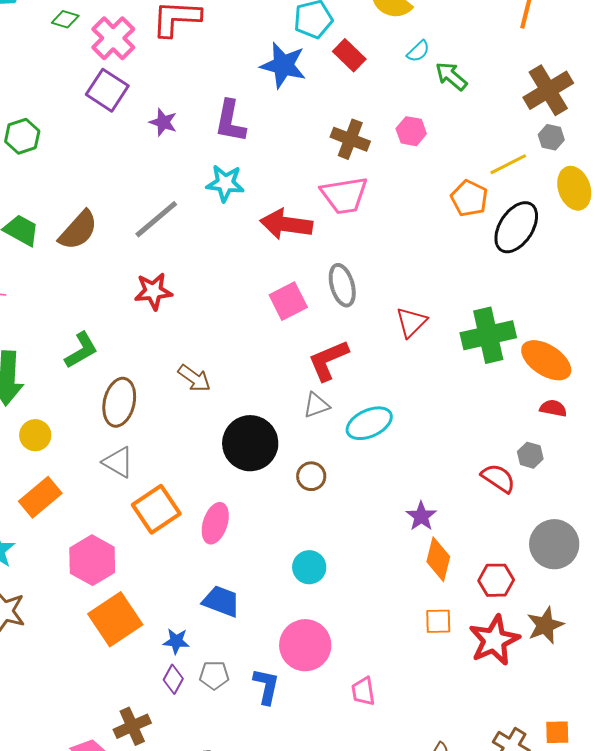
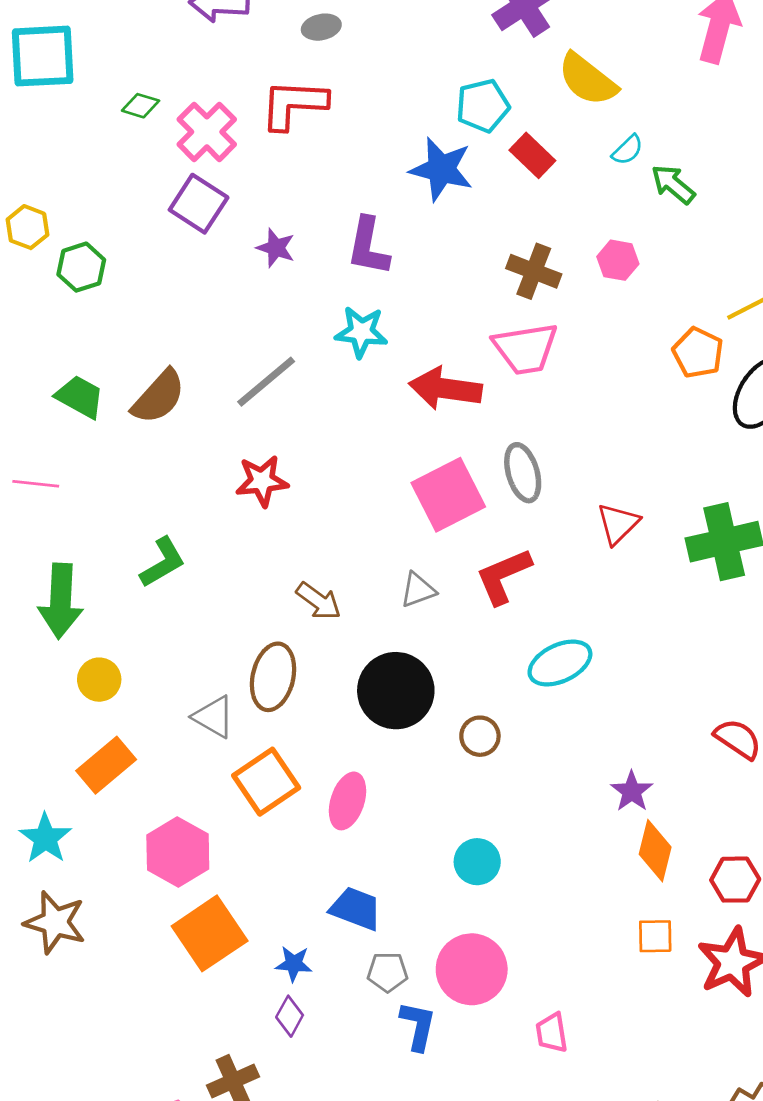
pink square: (288, 301) -> (448, 495), size x1.4
brown ellipse: (119, 402) -> (273, 677), moved
gray triangle: (316, 405) -> (418, 590), moved
gray pentagon: (214, 675) -> (388, 972), moved

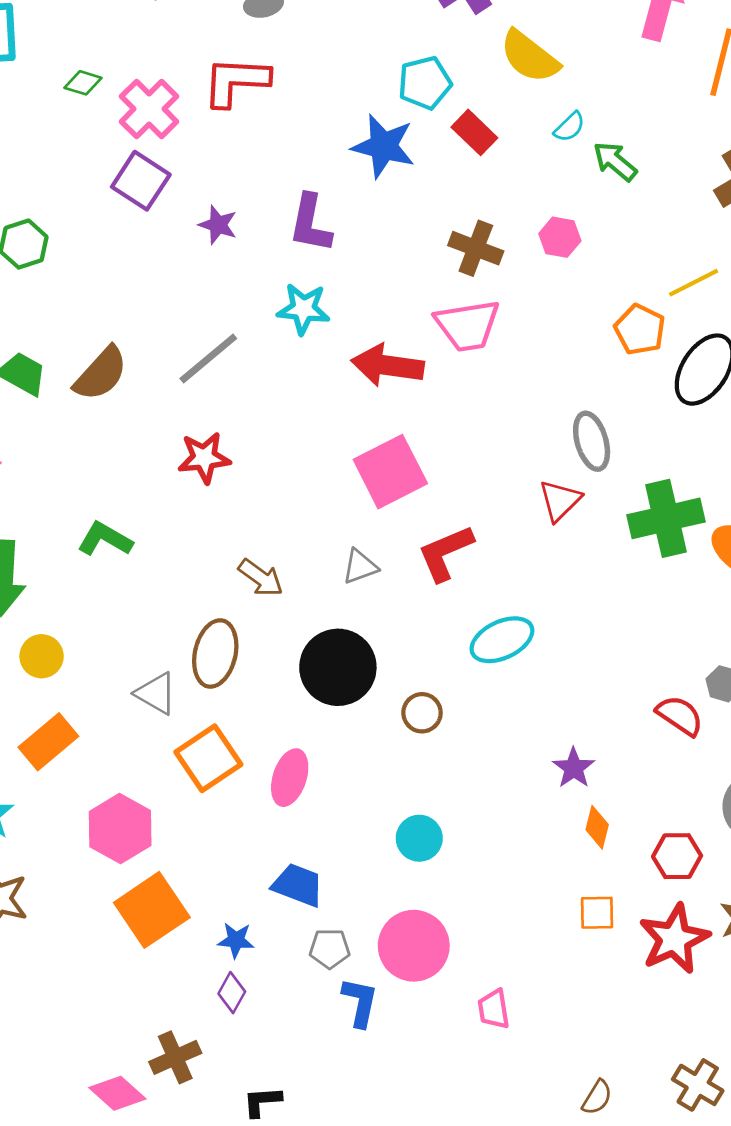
gray ellipse: (523, 473) -> (592, 441), moved
green L-shape: (163, 562) -> (105, 539), turned -120
orange diamond: (655, 851) -> (597, 827), size x0.7

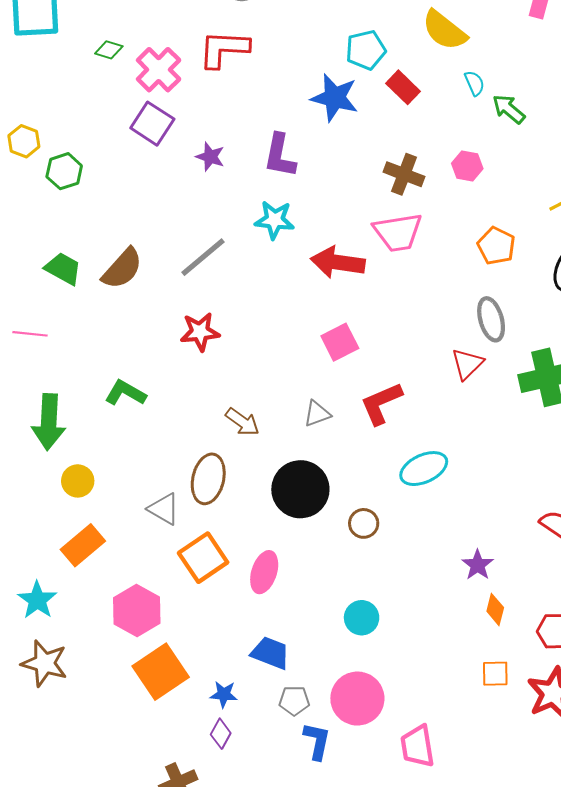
cyan semicircle: (570, 127) -> (474, 83), turned -70
orange pentagon: (640, 330) -> (496, 246), moved
pink square: (390, 472) -> (340, 342), size x0.7
pink trapezoid: (494, 1009) -> (418, 746), size x1.4

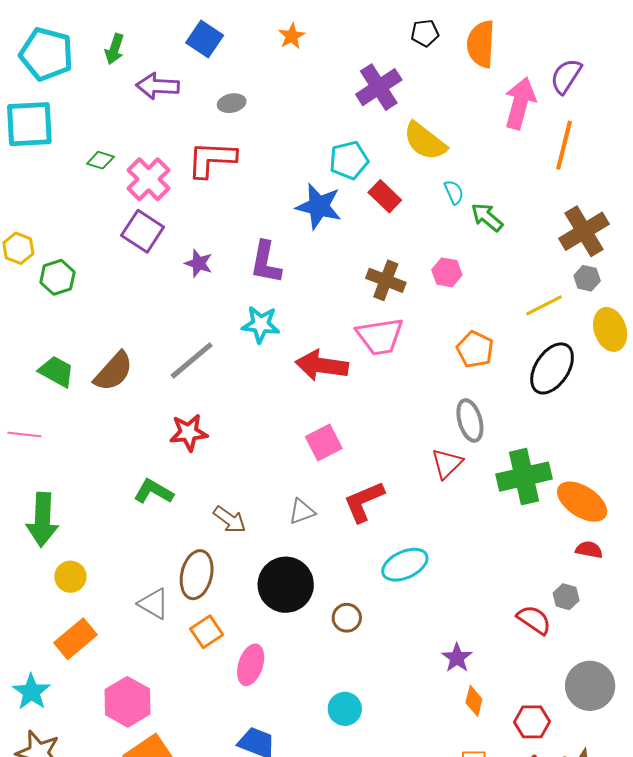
green L-shape: (125, 393) -> (154, 492), moved
orange square: (203, 558) -> (207, 632), moved, size x0.7

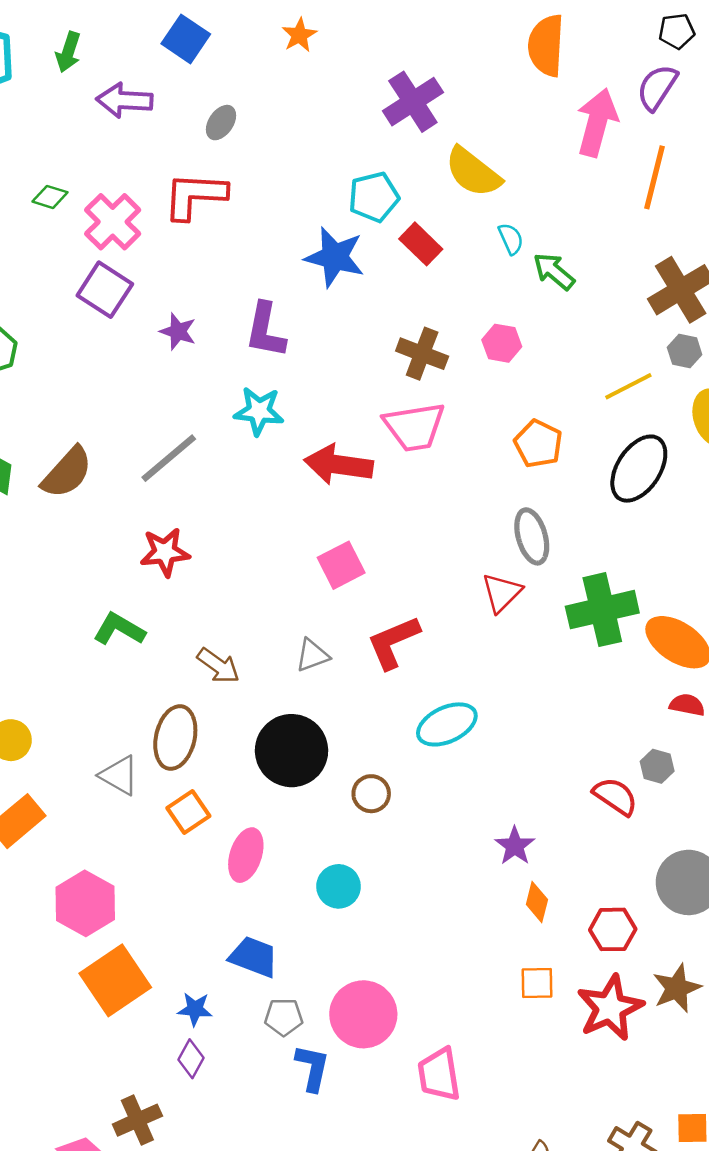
black pentagon: (425, 33) -> (677, 31), moved
gray ellipse: (232, 103) -> (221, 123), turned -44
cyan circle: (345, 709) -> (339, 886), moved

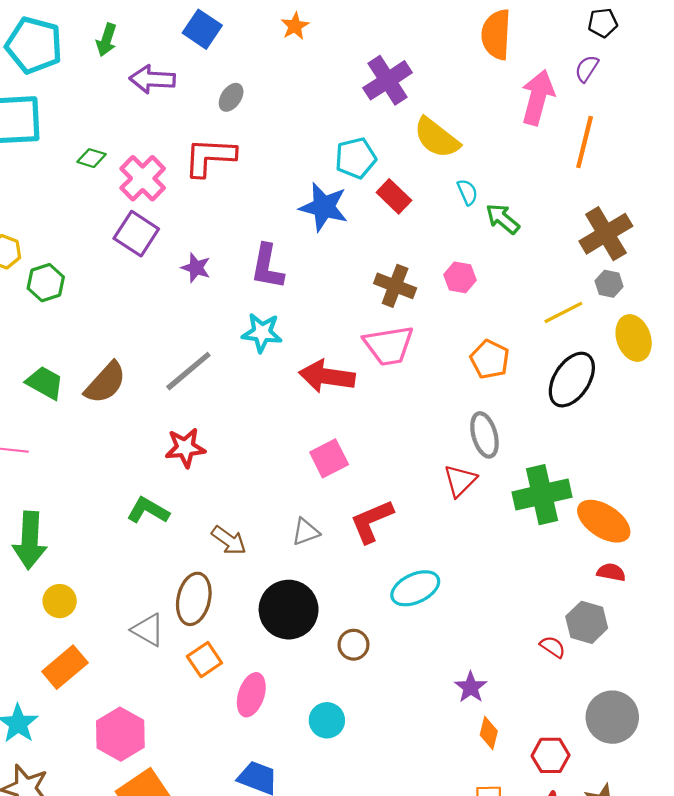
purple semicircle: (657, 87) -> (587, 69), size x0.7
gray hexagon: (657, 766) -> (587, 622), size x1.5
red semicircle: (615, 796) -> (553, 647), size x0.7

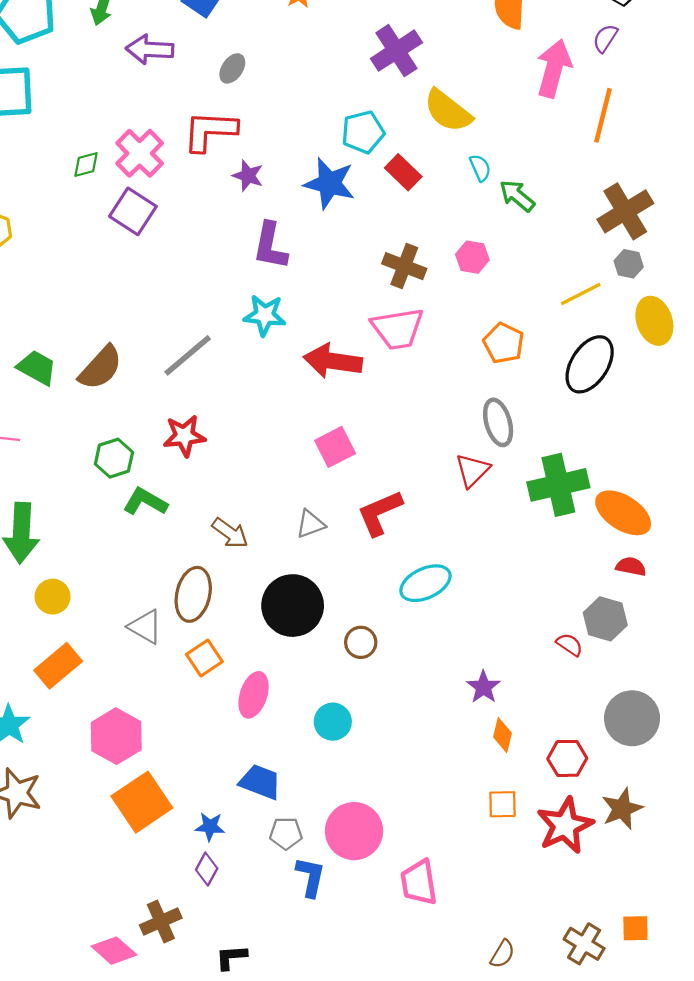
green diamond: (92, 158) -> (86, 164), moved, turned -32
purple star: (196, 268) -> (248, 176), moved
green hexagon: (46, 283) -> (114, 458), moved

